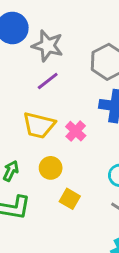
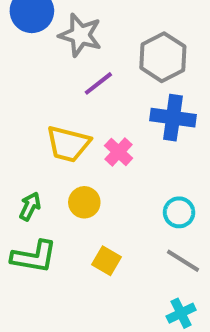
purple line: (48, 81) -> (98, 83), moved
yellow square: (70, 199) -> (106, 261), moved

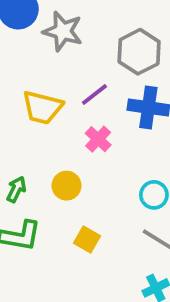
purple line: (98, 83) -> (94, 94), moved
yellow trapezoid: (68, 144) -> (42, 107), moved

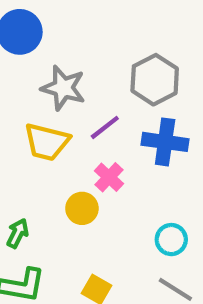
gray star: (63, 31) -> (63, 88), moved
yellow circle: (67, 186) -> (82, 208), moved

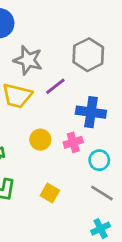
blue cross: (165, 142) -> (91, 112), moved
pink cross: (109, 177) -> (73, 142), moved, turned 30

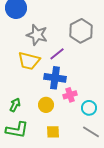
blue cross: (91, 112) -> (55, 78), moved
yellow circle: (40, 140) -> (46, 105), moved
yellow square: (50, 193) -> (53, 132), turned -32

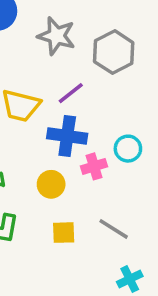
gray star: (37, 35) -> (56, 36), moved
cyan circle: (89, 108) -> (128, 149), moved
gray line: (91, 132) -> (114, 229), moved

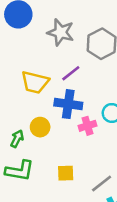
yellow circle: (51, 184) -> (40, 127), moved
gray line: (114, 229) -> (102, 183), moved, turned -70

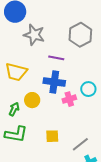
gray star: (61, 32) -> (34, 35), moved
purple line: (71, 73) -> (56, 58), turned 49
yellow trapezoid: (35, 82) -> (16, 72), moved

